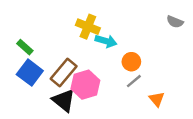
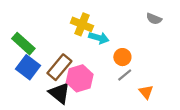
gray semicircle: (175, 22) -> (154, 19), moved
green rectangle: (25, 47) -> (23, 44), size x1.5

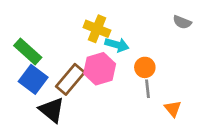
gray line: (125, 75) -> (148, 89), turned -56
pink hexagon: (80, 78) -> (100, 69), moved
black triangle: (59, 93) -> (52, 110), moved

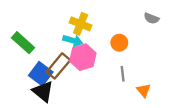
cyan arrow: (117, 45) -> (73, 40), moved
orange circle: (145, 67) -> (119, 43), moved
blue square: (33, 79) -> (41, 74), moved

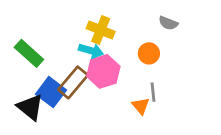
gray semicircle: (151, 18) -> (168, 23), moved
orange triangle: (144, 90) -> (141, 106), moved
black triangle: (43, 91) -> (30, 107), moved

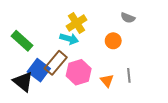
yellow cross: (101, 30) -> (76, 23), turned 36
pink hexagon: (103, 71) -> (79, 72), moved
gray line: (153, 92) -> (129, 75), moved

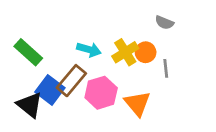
yellow cross: (76, 23) -> (125, 52), moved
gray line: (129, 75) -> (166, 68), moved
orange triangle: (107, 81) -> (137, 103), size x1.5

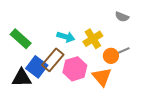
orange circle: (146, 52) -> (111, 56), moved
gray line: (166, 68) -> (123, 51), turned 72
black triangle: (30, 105) -> (22, 78), turned -40

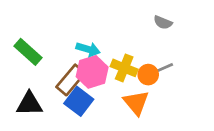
yellow cross: (93, 39) -> (124, 68), moved, turned -36
blue square: (37, 67) -> (79, 101), moved
pink hexagon: (75, 69) -> (92, 72), moved

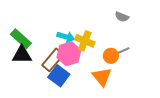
yellow cross: (124, 68) -> (85, 41), moved
black triangle: (29, 104) -> (22, 55), moved

